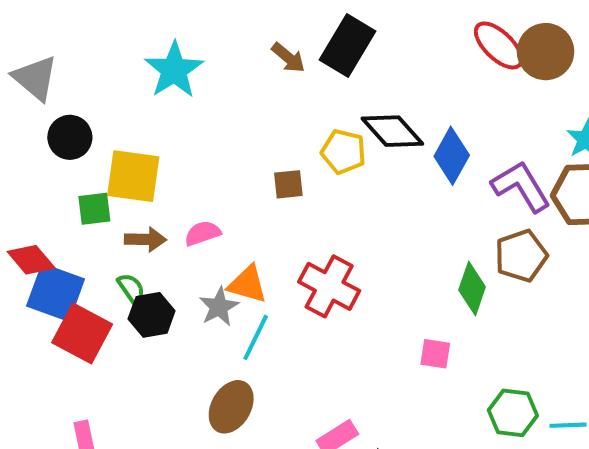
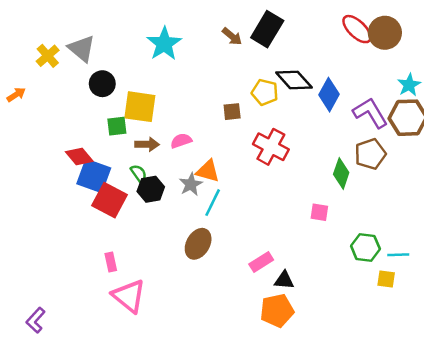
red cross: (329, 286) -> (271, 147), moved

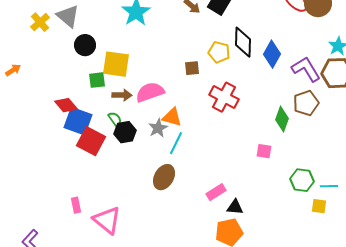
black diamond: (294, 80) -> (243, 42), turned 44
orange arrow: (16, 95) -> (13, 70), moved
pink semicircle: (181, 141) -> (150, 92), size x1.6
pink rectangle: (111, 262) -> (76, 205), moved

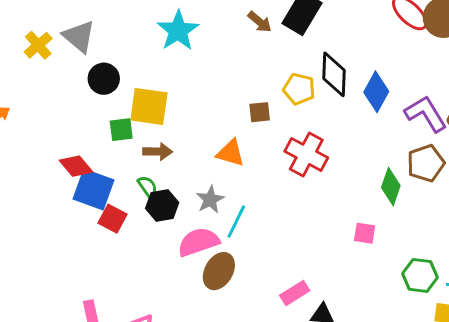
pink semicircle: (150, 92) -> (198, 242), moved
orange triangle: (172, 117) -> (231, 153), moved
red square: (91, 141) -> (112, 219), size x0.7

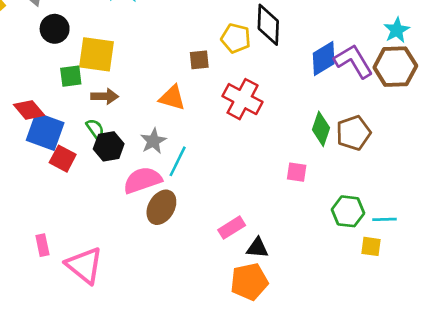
blue diamond: (376, 92) -> (324, 59), moved, turned 30
brown pentagon: (426, 163) -> (353, 133), moved

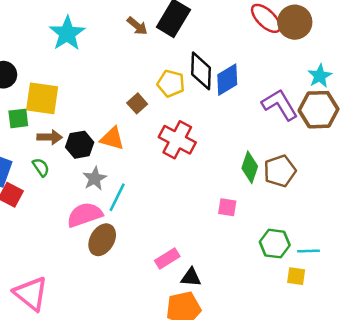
blue diamond: (324, 59) -> (227, 80), moved
brown square: (199, 60) -> (137, 103), turned -36
black hexagon: (109, 146) -> (80, 145), moved

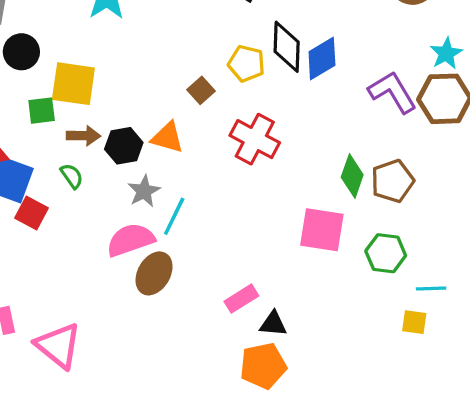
pink square: (227, 207) -> (322, 230), size x1.8
green hexagon: (275, 244) -> (386, 253), moved

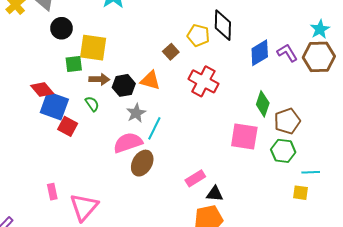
blue diamond: (322, 59) -> (260, 53), moved
purple L-shape: (392, 92) -> (287, 53), size x0.7
brown pentagon: (392, 181) -> (287, 121), moved
pink triangle: (58, 346) -> (84, 207), turned 32

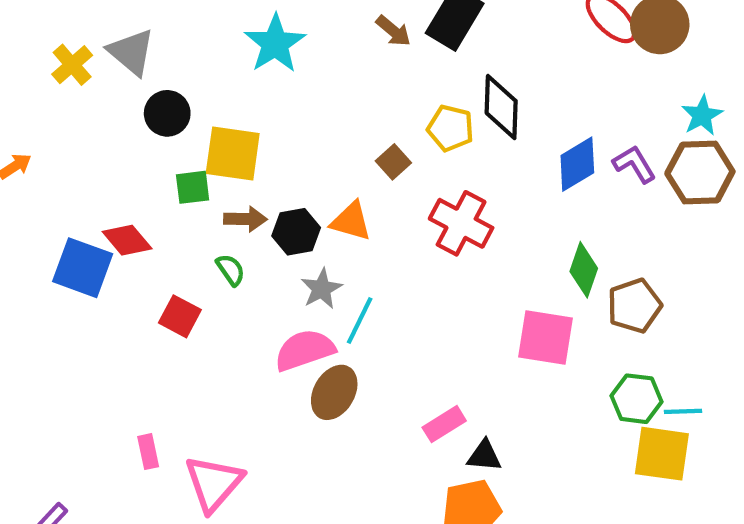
blue square: (54, 106) -> (83, 268), moved
green hexagon: (283, 151) -> (637, 399), moved
yellow square: (300, 193) -> (662, 454), size x1.8

